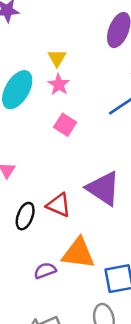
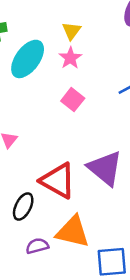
red triangle: (59, 205) -> (58, 181), size x1.4
black ellipse: (25, 216) -> (23, 207), moved

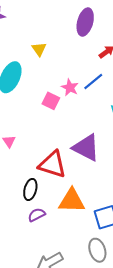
pink star: (70, 58) -> (70, 87), moved
purple semicircle: (37, 246) -> (37, 215), moved

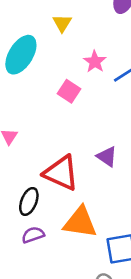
pink star: (70, 87) -> (95, 62), moved
purple triangle: (86, 148) -> (107, 157), size x0.6

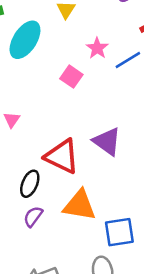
purple triangle: (107, 157) -> (107, 141), size x1.4
purple semicircle: (33, 235) -> (33, 216), turned -35

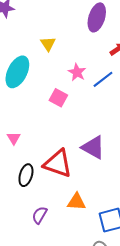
black ellipse: (30, 184) -> (26, 175), moved
orange triangle: (80, 205) -> (76, 202), size x0.7

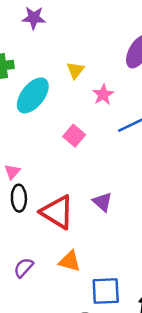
pink star: (77, 72) -> (103, 95), moved
purple triangle: (93, 147) -> (103, 202), size x0.7
black ellipse: (26, 175) -> (19, 198), moved, turned -30

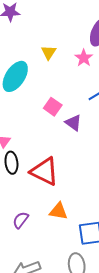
pink star: (103, 95) -> (84, 58), moved
purple triangle: (103, 202) -> (73, 123), moved

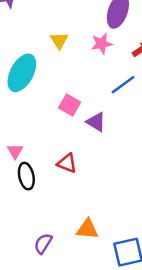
pink star: (84, 58) -> (102, 44), turned 30
red triangle: (44, 171) -> (67, 163), moved, size x0.6

